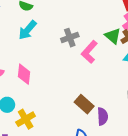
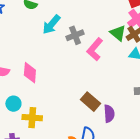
cyan arrow: (28, 30) -> (51, 25), moved
yellow cross: (26, 119) -> (32, 118), turned 36

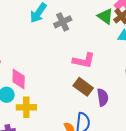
pink L-shape: (95, 49) -> (84, 60), moved, turned -115
pink diamond: (30, 73) -> (19, 79), moved

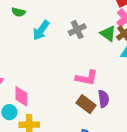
gray cross: (63, 22) -> (77, 30), moved
purple semicircle: (103, 97) -> (103, 99), moved

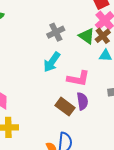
cyan arrow: (41, 30) -> (52, 62), moved
pink L-shape: (87, 78) -> (78, 79), moved

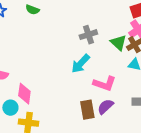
purple semicircle: (82, 101) -> (105, 107), turned -132
brown rectangle: (65, 107) -> (87, 110), turned 36

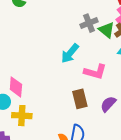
gray cross: (88, 35) -> (89, 23), moved
purple semicircle: (105, 107) -> (108, 104), moved

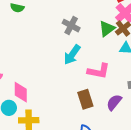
gray cross: (89, 23) -> (71, 26), moved, turned -36
green triangle: (106, 30) -> (107, 29), turned 48

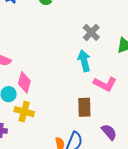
cyan arrow: (72, 55) -> (84, 61), turned 115
purple semicircle: (114, 102) -> (109, 132), moved, turned 84

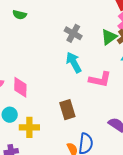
pink diamond: (24, 82) -> (20, 87), moved
brown rectangle: (84, 107) -> (67, 110), moved

